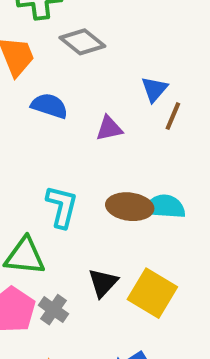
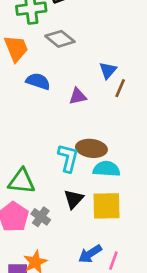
cyan L-shape: (62, 207) -> (68, 158), moved
cyan semicircle: (165, 207) -> (107, 169), moved
yellow square: (152, 293) -> (107, 206), turned -32

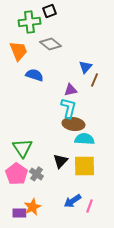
purple triangle: (78, 96) -> (70, 90), moved
cyan L-shape: (68, 158) -> (68, 108), moved
green triangle: (22, 181) -> (22, 148), turned 50

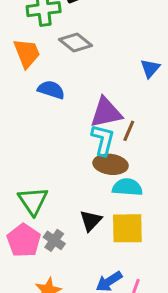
blue triangle: (85, 67) -> (150, 68), moved
brown line: (94, 80) -> (129, 131), moved
purple triangle: (70, 90) -> (106, 113), size x1.6

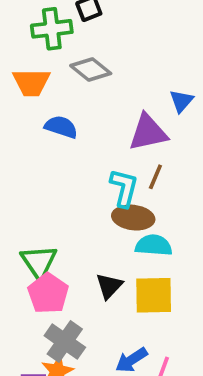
orange trapezoid: (27, 53) -> (31, 82), turned 112
purple triangle: (106, 113) -> (148, 132), moved
pink pentagon: (24, 240) -> (48, 293), moved
gray cross: (54, 240) -> (65, 342), moved, size x1.5

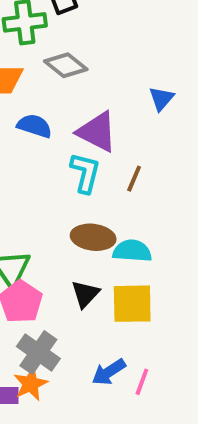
purple triangle: (148, 132) -> (97, 132), moved, turned 39
cyan L-shape: (124, 188) -> (85, 173), moved
brown ellipse: (133, 218) -> (93, 237), moved

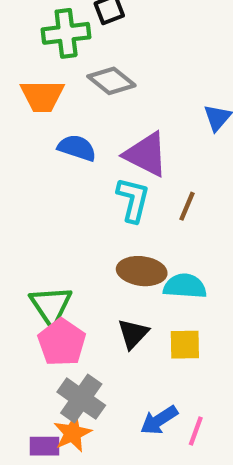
yellow square: (132, 304) -> (185, 345), size x0.7

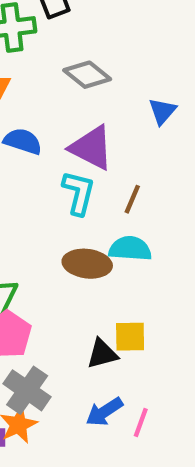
gray diamond: (111, 81) -> (87, 75), moved
cyan semicircle: (185, 286) -> (130, 249), moved
black triangle: (133, 334) -> (102, 354), moved, turned 32

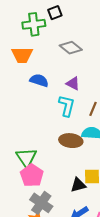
purple triangle: (91, 148) -> (73, 84), size x0.6

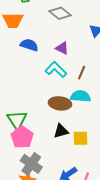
cyan L-shape: (67, 106) -> (56, 70), turned -60
black triangle: (78, 185) -> (61, 131), moved

